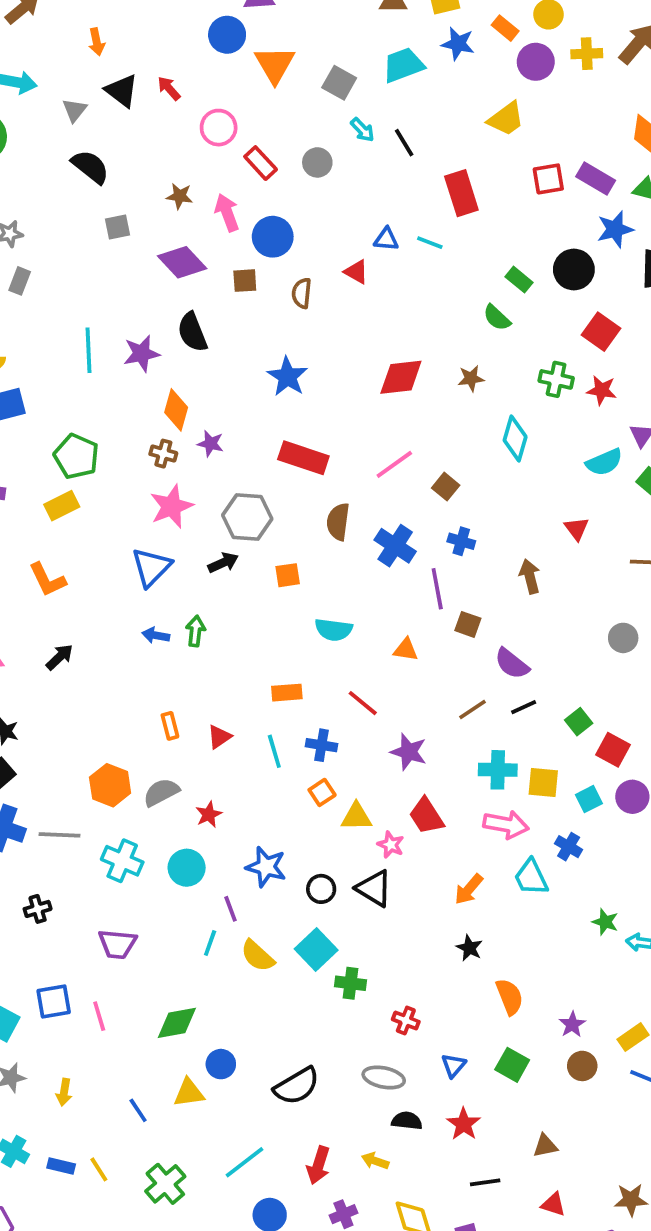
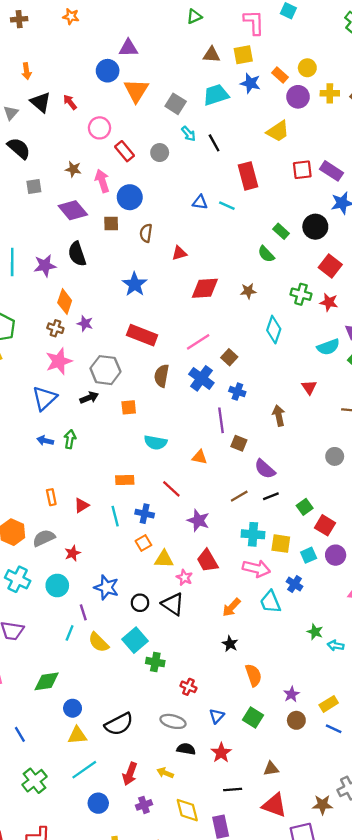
red triangle: (356, 272) -> (179, 253), moved, turned -49
blue cross: (395, 546) -> (201, 378), moved
yellow triangle: (189, 1093) -> (77, 735), moved
red triangle: (553, 1204) -> (274, 805), size x1.6

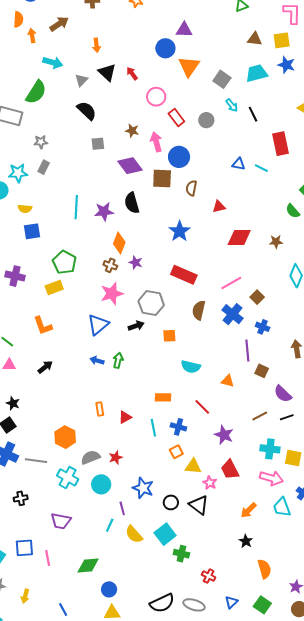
brown square: (111, 224) -> (162, 178), size x1.5
gray semicircle: (44, 538) -> (90, 457), moved
black semicircle: (119, 724) -> (162, 603), moved

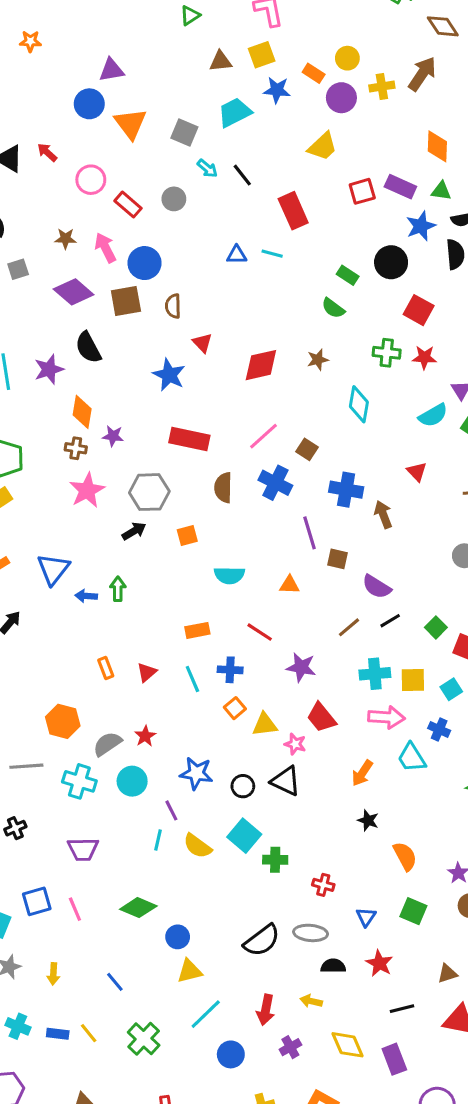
red triangle: (219, 207) -> (202, 343), moved, turned -48
blue triangle: (98, 324) -> (53, 569), moved
blue cross: (263, 327) -> (346, 490), moved, size x1.5
green diamond: (88, 566) -> (138, 908), turned 40

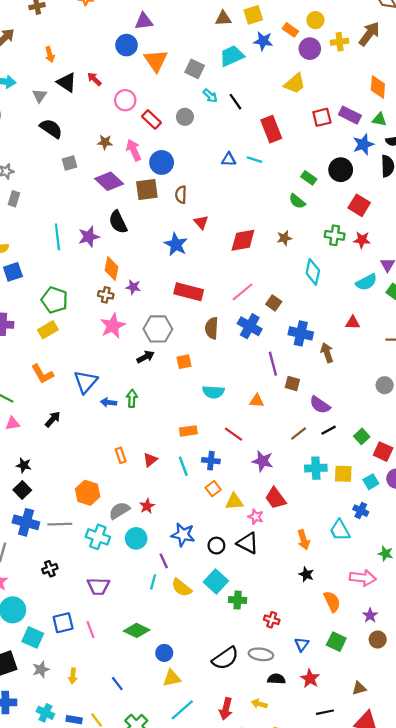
red triangle: (417, 472) -> (353, 323), turned -48
pink arrow: (386, 717) -> (363, 578), moved
orange arrow: (362, 773) -> (304, 540), turned -54

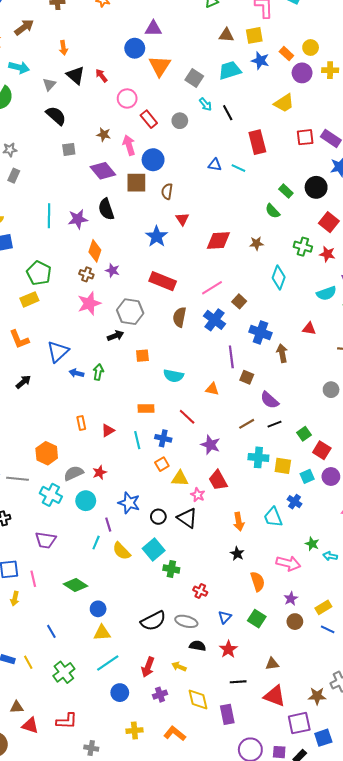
orange square: (184, 362) -> (142, 356), moved
yellow arrow: (73, 676) -> (15, 599), moved

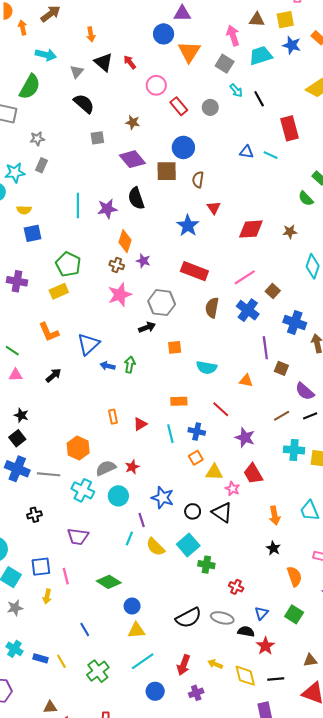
pink arrow: (129, 145) -> (233, 36), moved
black semicircle: (198, 646) -> (246, 631), moved
yellow diamond: (198, 700) -> (245, 676), moved

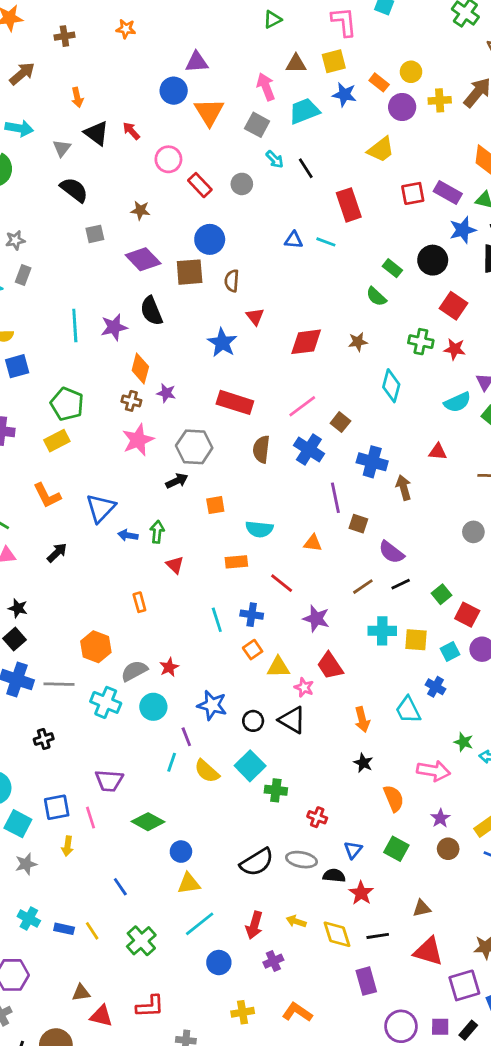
orange rectangle: (179, 401) -> (236, 562), moved
red triangle: (140, 424) -> (175, 565), moved, turned -40
purple trapezoid: (78, 537) -> (109, 781), moved

